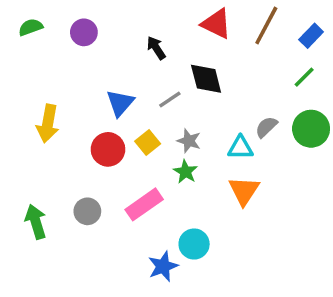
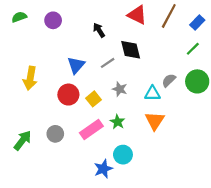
yellow square: (148, 142) -> (93, 99), moved
green star: (185, 172) -> (118, 122), moved
green arrow: (36, 222) -> (23, 140), turned 55

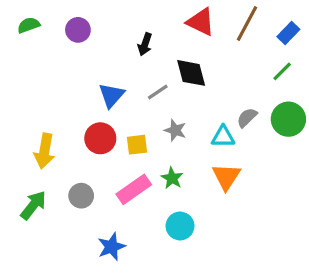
black arrow: (99, 30) -> (145, 44), turned -128
yellow arrow: (30, 78) -> (44, 151), moved
yellow square: (93, 99) -> (137, 145), turned 32
blue star: (103, 169) -> (111, 247), moved

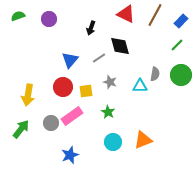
gray semicircle: (247, 118) -> (155, 74), turned 144
orange triangle: (226, 177) -> (143, 140), moved, turned 36
pink rectangle: (134, 189) -> (72, 116), moved

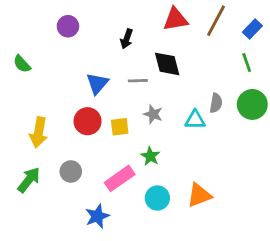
red triangle: (126, 14) -> (176, 19), turned -36
green semicircle: (18, 16) -> (22, 64), moved, turned -112
green line: (177, 45) -> (247, 63), turned -64
gray line: (99, 58) -> (138, 81), turned 32
pink rectangle: (72, 116) -> (120, 178), moved

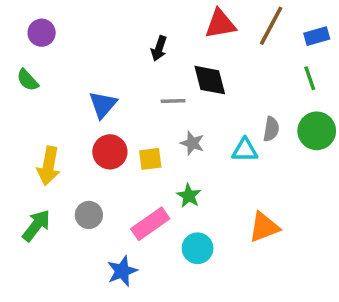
purple circle: (68, 26) -> (42, 33), moved
blue rectangle: (252, 29) -> (317, 36), turned 30
blue triangle: (97, 83) -> (103, 105), moved
orange triangle: (199, 195) -> (264, 227), moved

